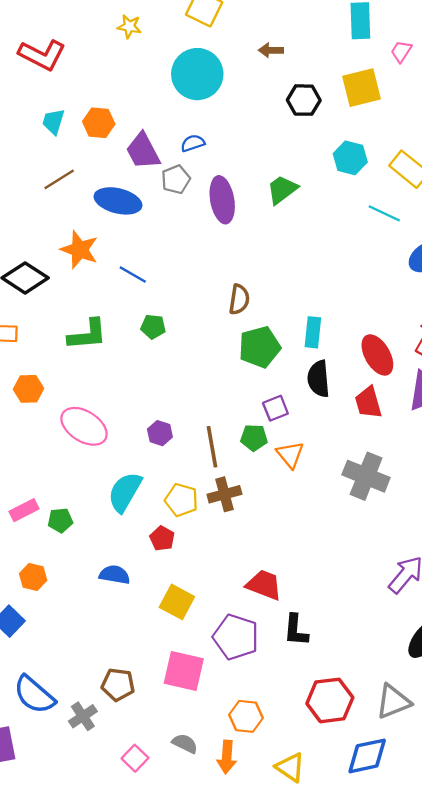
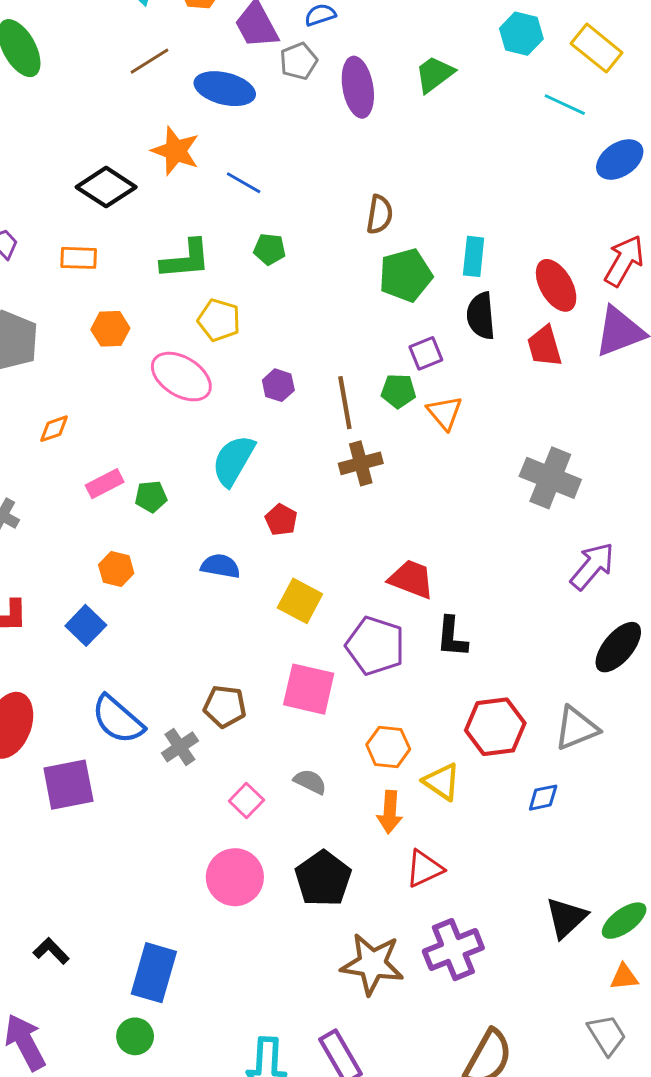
gray cross: (366, 476) -> (550, 478), moved
yellow pentagon: (181, 500) -> (219, 320), moved
blue diamond: (367, 756) -> (543, 798), size x0.6
orange arrow: (227, 757) -> (390, 812), moved
yellow triangle: (290, 767) -> (442, 782), moved

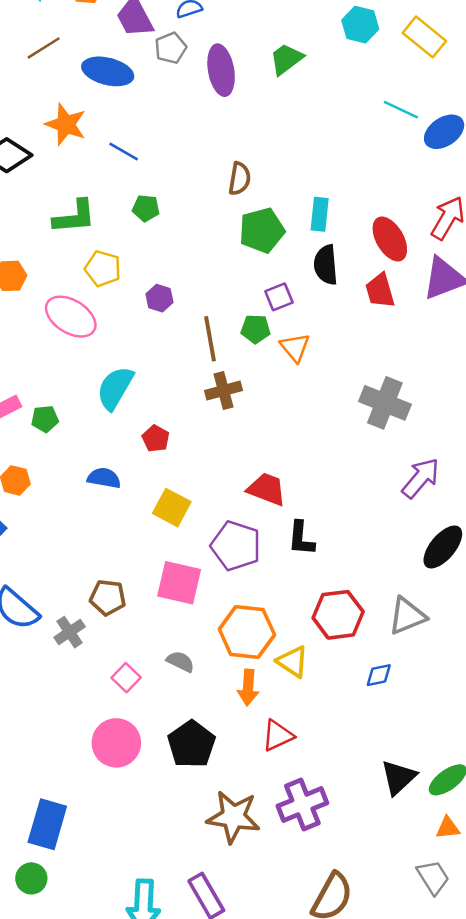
cyan line: (565, 105) -> (401, 110), moved
purple hexagon: (278, 385) -> (159, 298), moved
orange hexagon: (388, 747) -> (247, 632), size x1.5

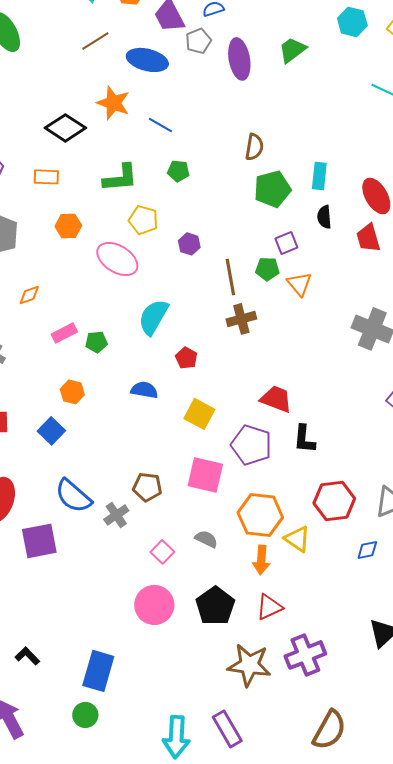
black semicircle: (326, 265) -> (324, 217), size x0.7
red triangle: (278, 736) -> (269, 607), moved

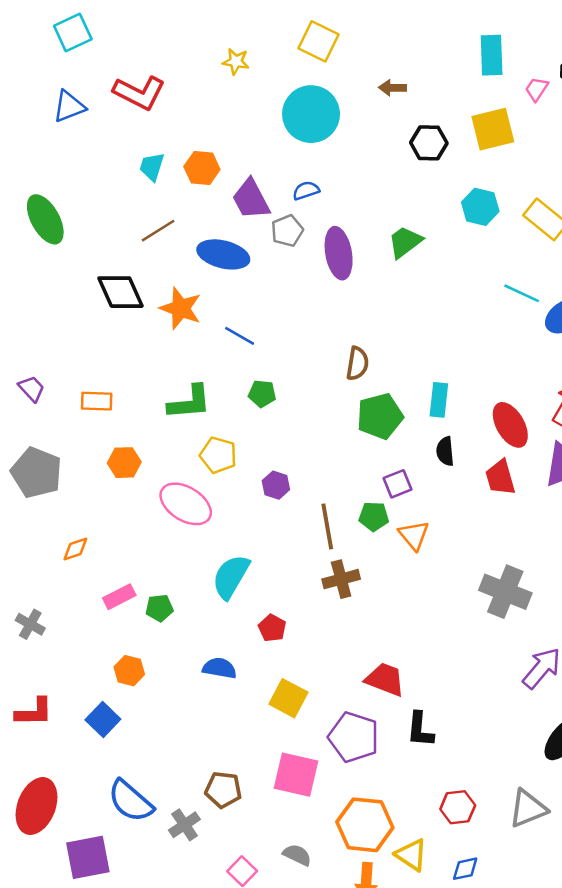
black diamond: (65, 128) -> (120, 292), moved, turned 33
red hexagon: (334, 501) -> (458, 807), size x0.7
blue diamond: (367, 550) -> (465, 869), moved

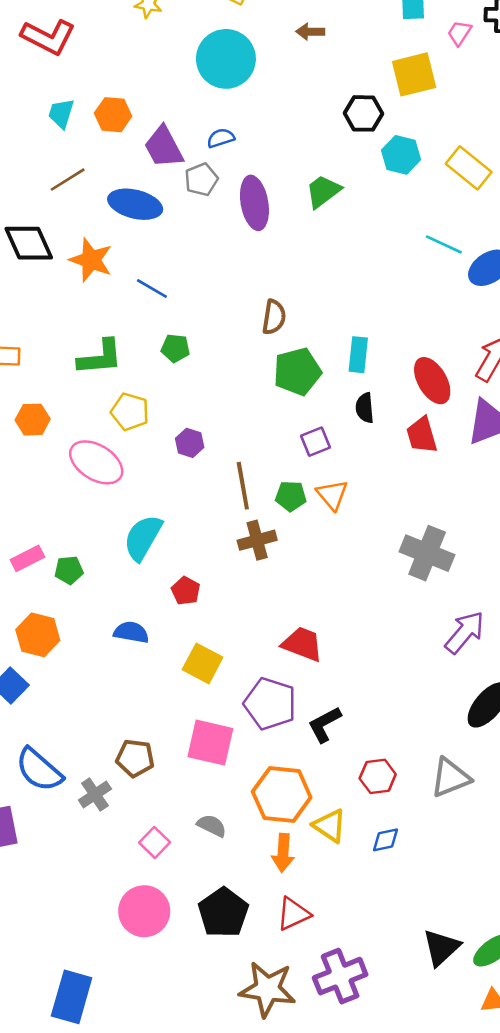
black hexagon: (429, 143) -> (363, 113), moved
green pentagon: (374, 516) -> (291, 496), moved
orange hexagon: (129, 671) -> (38, 635), size x1.4
black L-shape: (420, 730) -> (325, 724), moved, turned 57

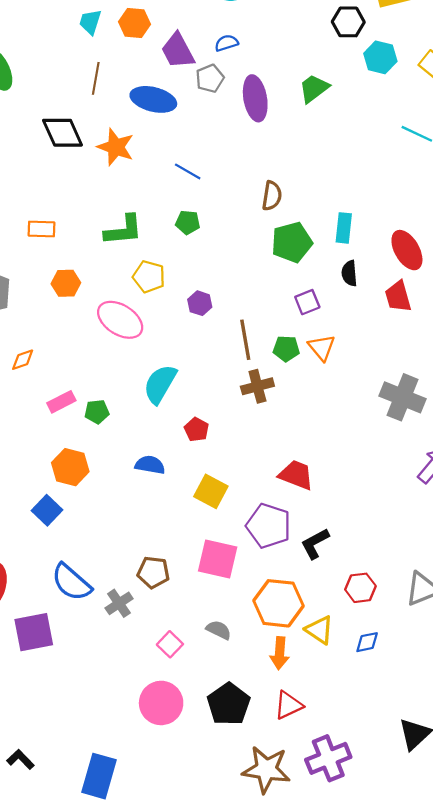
brown line: (68, 180) -> (96, 78), turned -48
blue line: (152, 289) -> (188, 171), moved

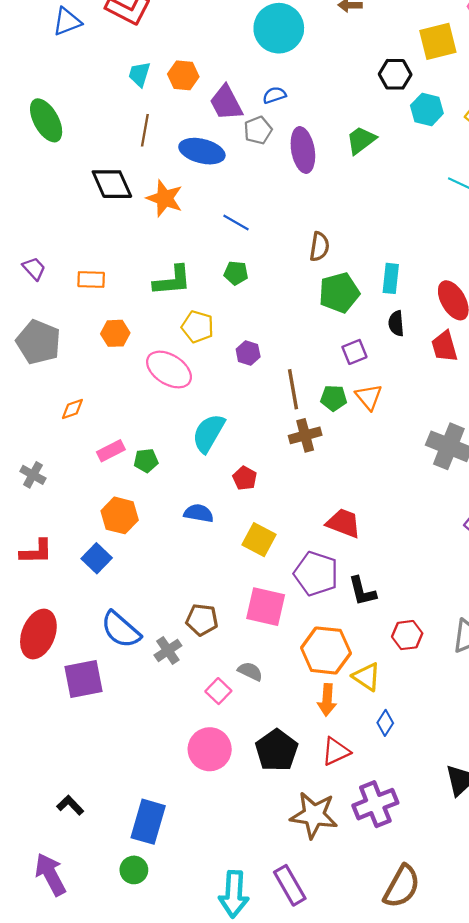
black L-shape: (315, 544) -> (362, 591), turned -76
gray semicircle: (219, 630) -> (250, 671), moved
blue diamond: (367, 642) -> (385, 723), moved, turned -45

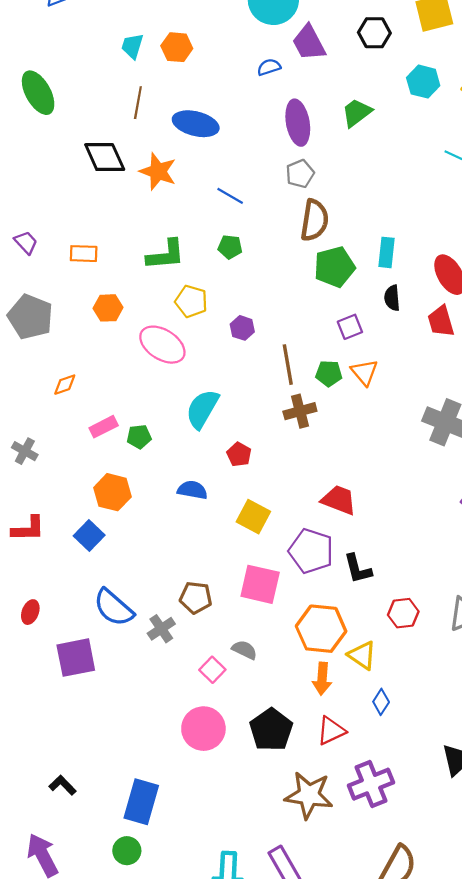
black hexagon: (395, 74) -> (374, 33), moved
purple trapezoid: (226, 103) -> (309, 43), moved
gray pentagon: (258, 130) -> (300, 174), moved
brown semicircle: (319, 247) -> (314, 220), size x1.4
red ellipse: (38, 634) -> (30, 612), size x0.5

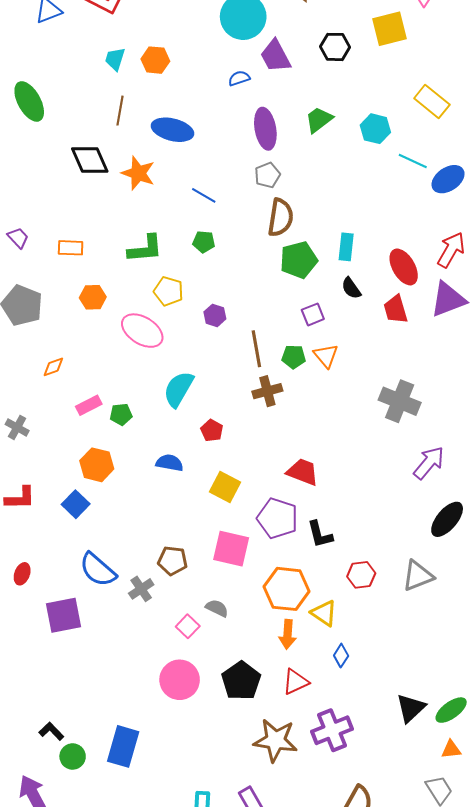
cyan hexagon: (423, 82) -> (375, 129), moved
black semicircle: (392, 298) -> (351, 288), turned -30
green circle: (127, 851) -> (73, 756), moved

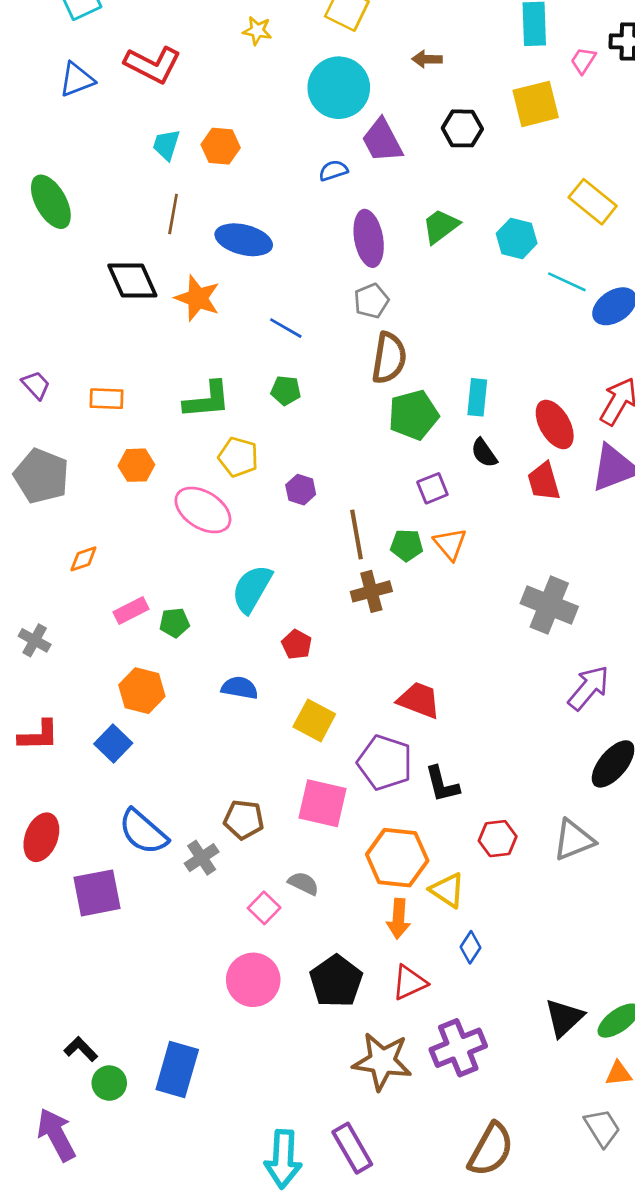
red ellipse: (22, 574) -> (41, 837), size x1.6

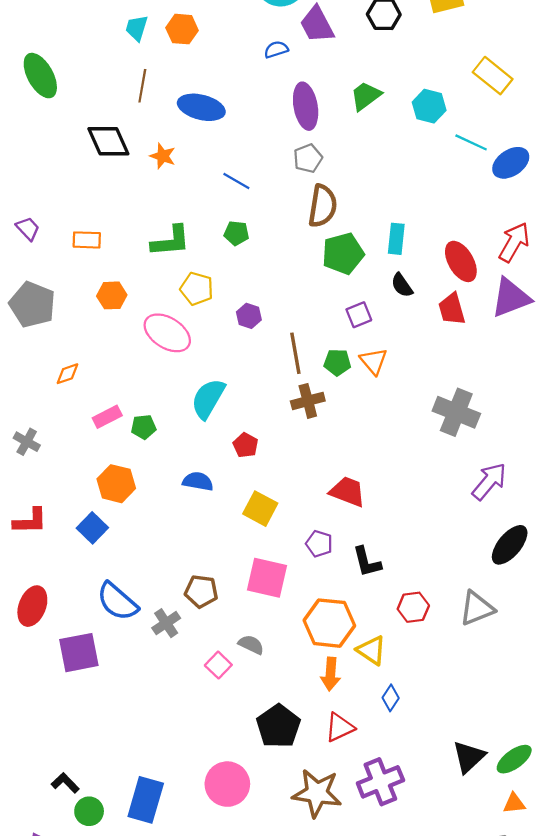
orange star: (198, 298) -> (163, 156), size x0.7
purple pentagon: (385, 763) -> (319, 544), size x0.6
pink circle: (253, 980) -> (227, 784), moved

